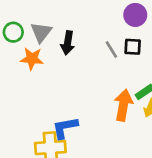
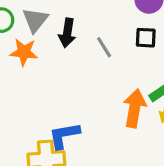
gray line: (111, 49) -> (104, 47), moved

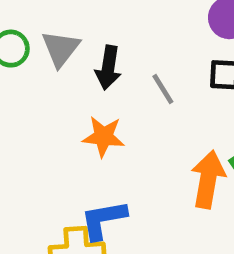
orange star: (24, 52) -> (103, 137), moved

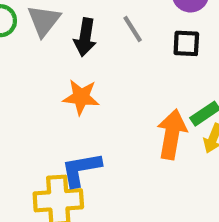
gray line: (163, 89) -> (133, 29), moved

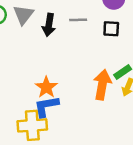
gray line: (133, 29) -> (78, 20), turned -60
orange star: (81, 97) -> (46, 87), moved, turned 30

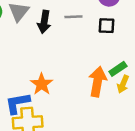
blue L-shape: (46, 106) -> (17, 103), moved

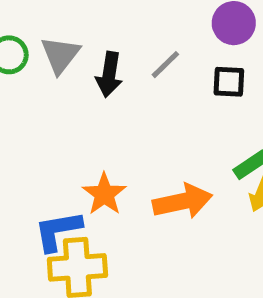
gray line: (73, 17) -> (165, 65), turned -42
orange arrow: (98, 82) -> (182, 201), moved, turned 68

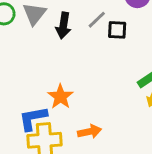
black square: (229, 82) -> (117, 30), moved
orange arrow: (182, 201) -> (90, 131), moved, size x0.7

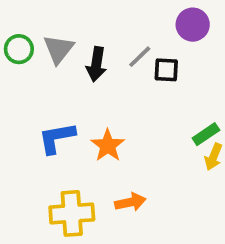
orange star: (60, 97) -> (108, 145), moved
blue L-shape: (33, 118) -> (57, 138), moved

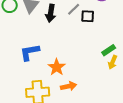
orange star: (108, 145) -> (57, 67), moved

